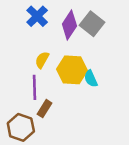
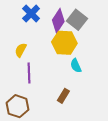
yellow semicircle: (42, 60) -> (21, 50), moved
yellow hexagon: (72, 70) -> (64, 43), moved
brown rectangle: (45, 109) -> (63, 96), moved

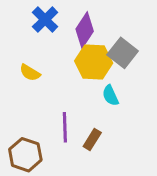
gray square: (77, 20) -> (123, 53), moved
yellow semicircle: (21, 50) -> (30, 73), turned -88
purple line: (29, 73) -> (65, 127), moved

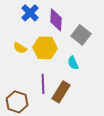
purple diamond: (85, 30) -> (56, 20), turned -30
yellow hexagon: (94, 62) -> (45, 48), moved
brown rectangle: (92, 139) -> (61, 92), size x1.5

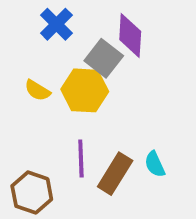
purple diamond: (56, 20) -> (130, 36), moved
gray square: (81, 35) -> (104, 58), moved
cyan semicircle: (73, 63) -> (155, 164), moved

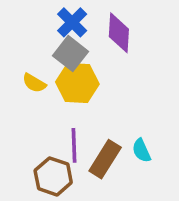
blue cross: (56, 24) -> (72, 22), moved
gray square: (104, 58) -> (70, 54), moved
brown hexagon: (32, 193) -> (53, 176), moved

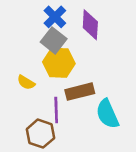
yellow semicircle: (34, 83) -> (26, 82), moved
cyan semicircle: (141, 151) -> (107, 114), size x1.6
brown rectangle: (105, 159) -> (80, 92), moved, turned 44

